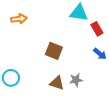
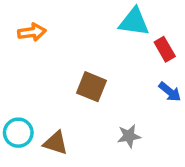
brown triangle: (57, 83) -> (56, 143), moved

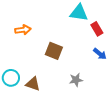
orange arrow: (32, 32) -> (23, 30), moved

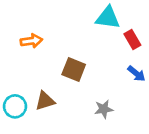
brown triangle: (33, 84) -> (45, 101), moved, turned -35

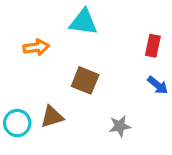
cyan triangle: (108, 18) -> (83, 22), moved
red rectangle: (132, 40) -> (153, 46), turned 42

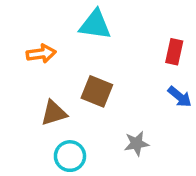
brown triangle: (52, 117) -> (54, 113), moved
cyan circle: (17, 123) -> (70, 156), moved

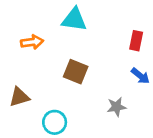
brown triangle: (54, 113) -> (19, 97), moved
gray star: (136, 144) -> (116, 107), moved

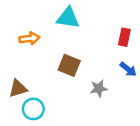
gray star: (116, 107) -> (99, 88), moved
cyan circle: (55, 122) -> (33, 109), moved

